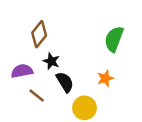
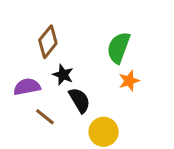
green semicircle: (114, 39) -> (119, 48), moved
orange star: (105, 78) -> (129, 81), moved

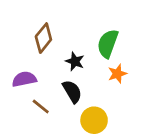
black star: (63, 75) -> (75, 61), moved

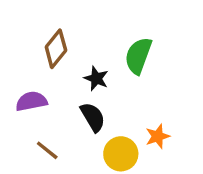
orange star: (117, 74) -> (158, 136), moved
brown line: (41, 107) -> (47, 150), moved

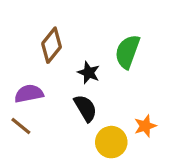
brown line: (47, 150) -> (21, 126), moved

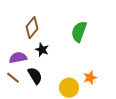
black star: (89, 73) -> (42, 50), moved
black semicircle: (85, 108) -> (35, 76), moved

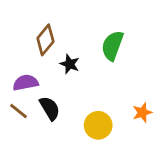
black star: (42, 50) -> (70, 64), moved
orange star: (90, 78) -> (142, 112), moved

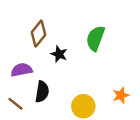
black semicircle: (50, 108) -> (42, 92), turned 40
brown line: (18, 111) -> (15, 104), moved

